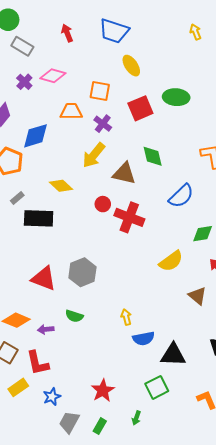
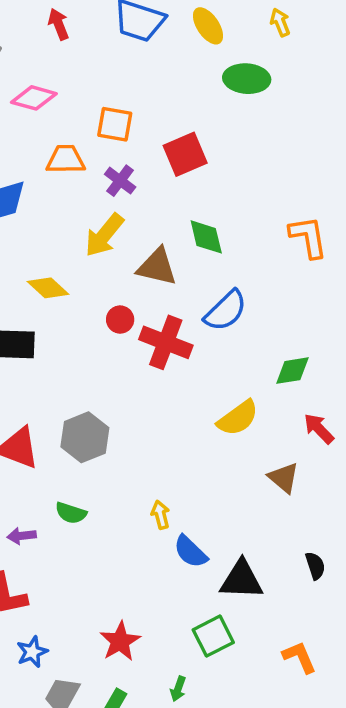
yellow ellipse: (131, 66) -> (208, 26), moved
green ellipse: (176, 97) -> (247, 79), moved
blue semicircle: (181, 196) -> (226, 311), moved
blue semicircle: (144, 339) -> (190, 552), turned 55

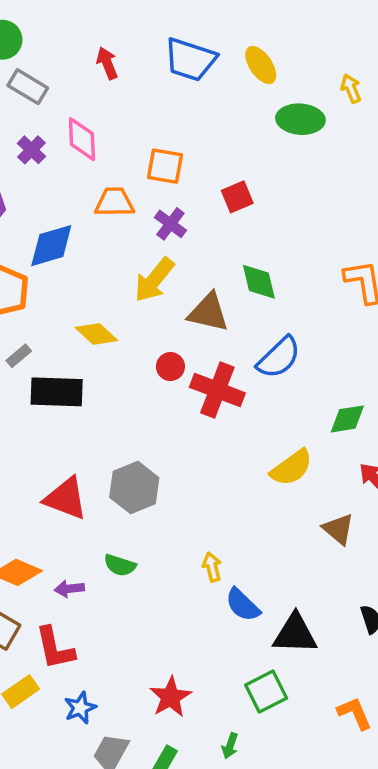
yellow arrow: (280, 22) -> (351, 88), moved
pink diamond: (34, 98) -> (82, 139), turned 72
red square: (185, 154) -> (237, 197), size x0.7

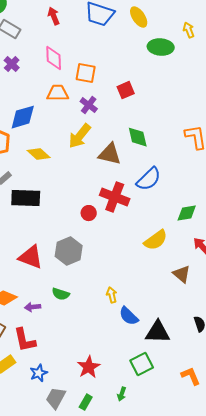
pink diamond: (82, 139) -> (54, 58), moved
yellow diamond: (96, 334) -> (39, 154), moved
red circle: (170, 367) -> (89, 213), moved

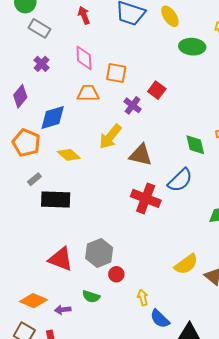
red square: (126, 90) -> (157, 90), turned -30
purple cross: (89, 105) -> (133, 105), moved
green diamond: (138, 137) -> (195, 145), moved
red circle: (89, 213) -> (116, 274), moved
yellow semicircle: (156, 240) -> (186, 264), moved

